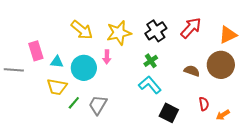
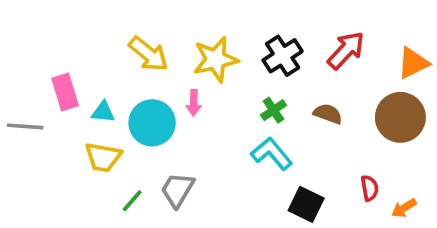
brown semicircle: (192, 71) -> (328, 114), moved
green line: (74, 103) -> (132, 201), moved

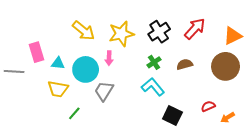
brown semicircle: (328, 114) -> (185, 64), turned -35
red semicircle: (370, 188) -> (208, 106), turned -104
gray trapezoid: (177, 190) -> (104, 91), moved

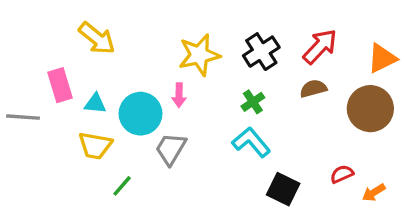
yellow arrow: (84, 31) -> (97, 38), moved
brown semicircle: (185, 64) -> (313, 88), moved

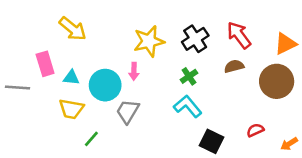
red arrow: (320, 47) -> (239, 35), turned -80
orange arrow: (374, 193) -> (289, 144), moved

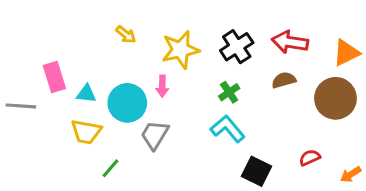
yellow arrow: (73, 29) -> (126, 34), moved, size x0.6
red arrow: (239, 35) -> (290, 42), turned -44

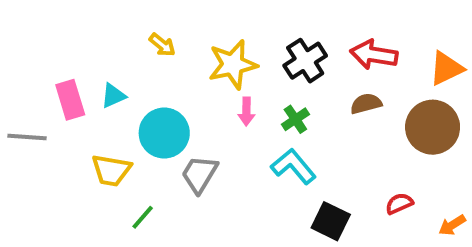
pink arrow: (162, 86) -> (246, 111), moved
cyan triangle: (86, 94) -> (113, 96), moved, turned -30

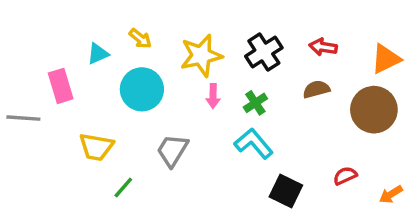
red arrow: (374, 55) -> (323, 47), size x0.7
cyan triangle: (113, 96) -> (98, 54), moved
cyan circle: (164, 133) -> (142, 89), moved

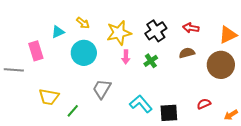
cyan L-shape: (254, 144) -> (141, 104), moved
yellow trapezoid: (96, 147) -> (49, 97), moved
black square: (286, 191) -> (169, 113), turned -30

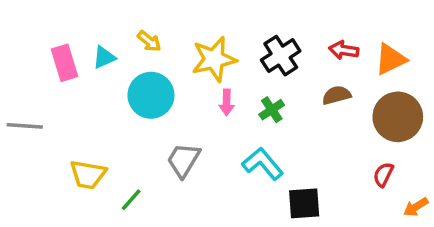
orange triangle: (228, 35) -> (391, 59), moved
pink rectangle: (36, 51) -> (64, 63), moved
cyan L-shape: (141, 104) -> (263, 164), moved
red semicircle: (204, 104) -> (383, 175), moved, turned -40

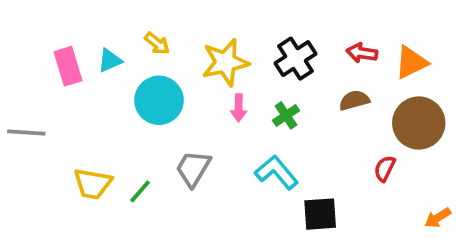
red semicircle: (383, 175) -> (385, 169), moved
green line: (131, 200) -> (140, 191), moved

